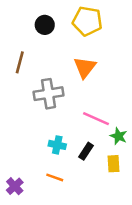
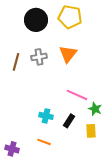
black circle: (45, 25) -> (36, 20), size x1.5
brown line: (20, 62) -> (16, 62), moved
gray cross: (48, 94) -> (39, 57), moved, size x0.7
purple cross: (15, 186) -> (12, 149), turned -32

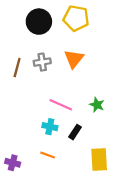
pink line: (77, 95) -> (61, 105), moved
green star: (95, 109) -> (97, 105), moved
yellow rectangle: (91, 131) -> (99, 159), moved, size x1.5

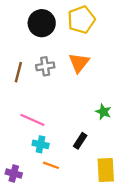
yellow pentagon: (76, 18) -> (81, 20), turned -30
pink line: (61, 105) -> (32, 120), moved
cyan cross: (50, 127) -> (41, 144), moved

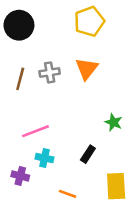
black circle: (42, 23) -> (19, 25), moved
pink line: (32, 120) -> (36, 131), turned -45
orange line: (51, 165) -> (68, 194), moved
purple cross: (14, 173) -> (20, 176), moved

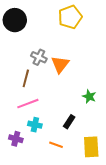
orange triangle: (87, 69) -> (60, 64), moved
gray cross: (50, 72) -> (39, 57), turned 35
brown line: (20, 79) -> (26, 78), moved
orange line: (68, 194) -> (56, 145), moved

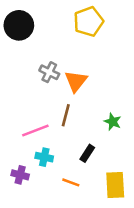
brown line: (26, 78) -> (66, 115), moved

